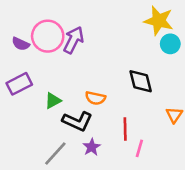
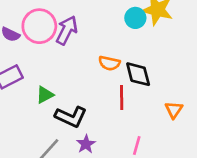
cyan circle: (170, 44) -> (135, 18), moved
orange semicircle: (95, 98) -> (109, 63), moved
red line: (125, 129) -> (122, 97), moved

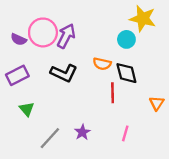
cyan circle: (135, 18) -> (126, 39), moved
green triangle: (45, 95) -> (27, 109), moved, turned -42
black L-shape: (71, 117) -> (64, 73), moved

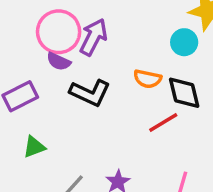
purple semicircle: (19, 39) -> (59, 61), moved
red line: (113, 93) -> (163, 122), turned 60
green triangle: (27, 109) -> (34, 147), turned 49

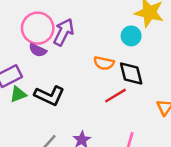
black L-shape: (90, 93) -> (49, 96), moved
green triangle: (34, 147) -> (18, 94), moved

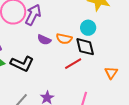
cyan circle: (131, 36) -> (88, 28), moved
purple semicircle: (38, 50) -> (44, 40), moved

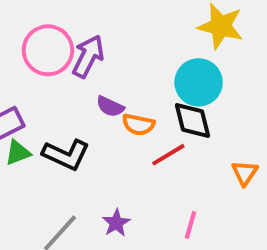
cyan circle: (88, 28) -> (199, 82), size x1.5
orange semicircle: (64, 39) -> (138, 125), moved

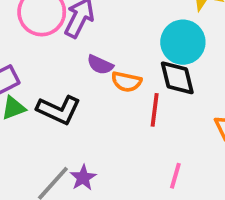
red line: (168, 155) -> (155, 110), turned -52
purple star: (116, 223) -> (83, 178), moved

